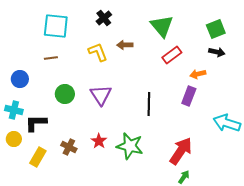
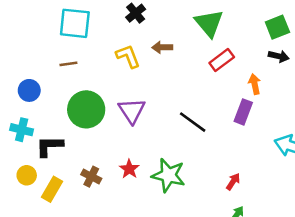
orange arrow: (198, 74) -> (255, 84), turned 91
green circle: (65, 94) -> (86, 109), size x1.5
black line: (149, 104) -> (193, 122), turned -55
yellow circle: (14, 139) -> (27, 175), moved
red arrow: (181, 151) -> (233, 182), size x0.5

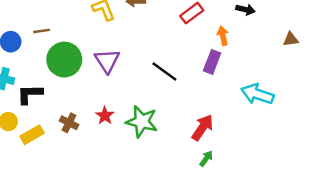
brown line: (68, 64) -> (42, 31), moved
red arrow: (233, 182) -> (203, 128), size x1.6
yellow rectangle: (52, 189) -> (32, 135), turned 30

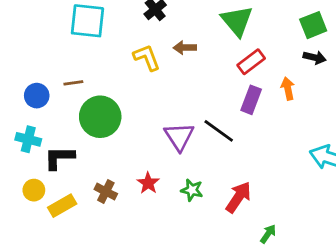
purple triangle: (107, 61) -> (179, 136), moved
purple rectangle: (212, 62) -> (251, 100), moved
green star: (142, 122) -> (192, 190), size x0.6
red arrow: (203, 128) -> (238, 197), moved

